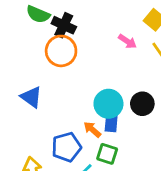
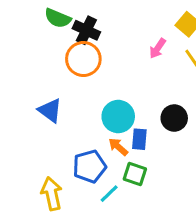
pink arrow: (127, 41) -> (158, 48), turned 90
cyan circle: (108, 104) -> (118, 117), moved

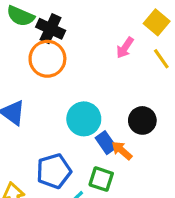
blue rectangle: (139, 139) -> (106, 143), turned -40
orange arrow: (118, 147) -> (122, 151), moved

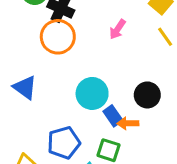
pink arrow: (125, 48) -> (117, 29), moved
orange arrow: (122, 151) -> (128, 123), turned -42

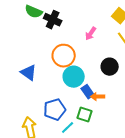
orange circle: (58, 37) -> (64, 56), moved
black circle: (147, 95) -> (110, 67), moved

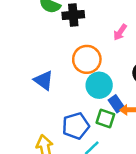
black cross: (53, 20) -> (73, 15), turned -30
green square: (85, 115) -> (105, 118), moved

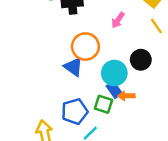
blue triangle: (44, 80) -> (73, 67), moved
cyan circle: (99, 85) -> (114, 73), moved

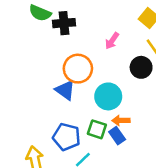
black circle: (141, 60) -> (141, 67), moved
blue rectangle: (114, 90) -> (117, 136), moved
blue pentagon: (75, 111) -> (67, 137), turned 30

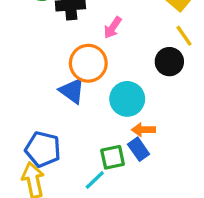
pink arrow: (112, 41) -> (113, 28), moved
green square: (97, 129) -> (113, 157), moved, turned -30
blue pentagon: (67, 137) -> (43, 149), moved

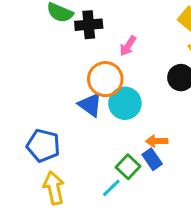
cyan circle: (127, 99) -> (125, 103), moved
blue pentagon: (43, 149) -> (43, 146), moved
green square: (113, 157) -> (128, 167), turned -35

